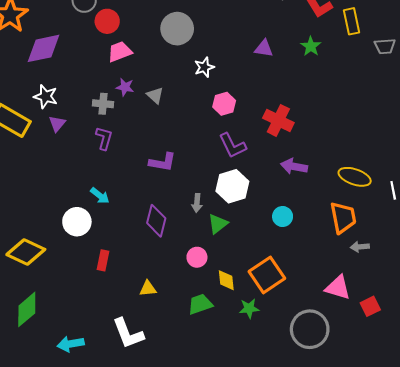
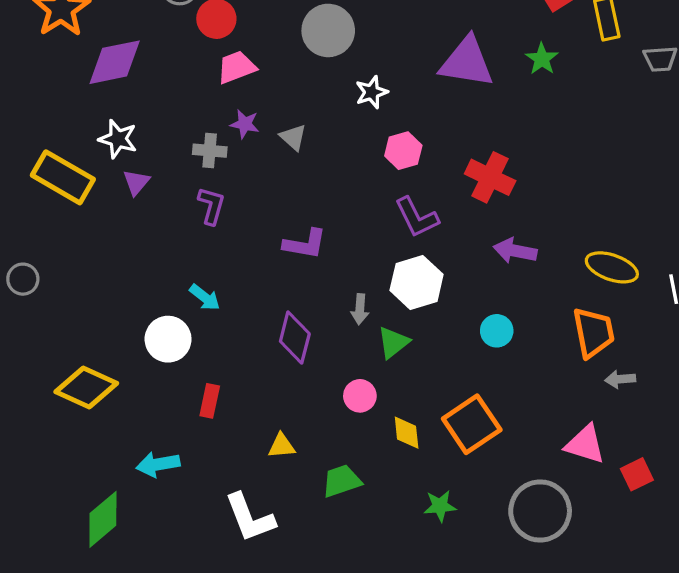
purple triangle: (264, 48) -> (467, 62), size x1.8
green trapezoid: (200, 304) -> (342, 481), moved
green star: (249, 308) -> (440, 506), moved
green diamond: (27, 309) -> (103, 519), moved
cyan arrow: (71, 344) -> (158, 464), moved

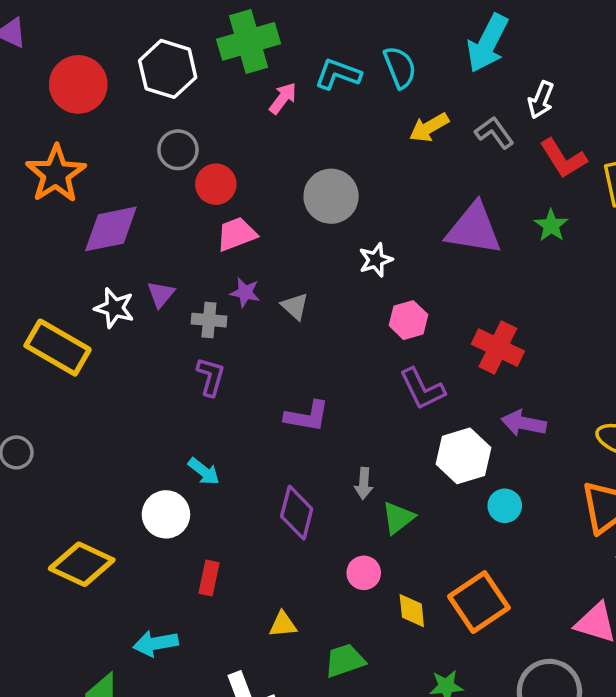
purple triangle: (136, 182) -> (161, 294), moved
white hexagon: (417, 282) -> (463, 456), moved

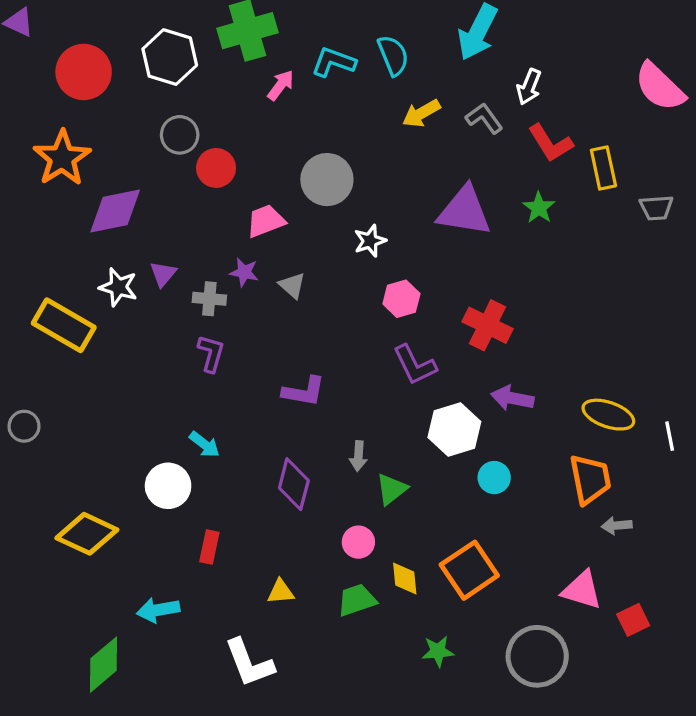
pink trapezoid: (236, 234) -> (266, 221), moved
green trapezoid: (345, 661) -> (357, 600), moved

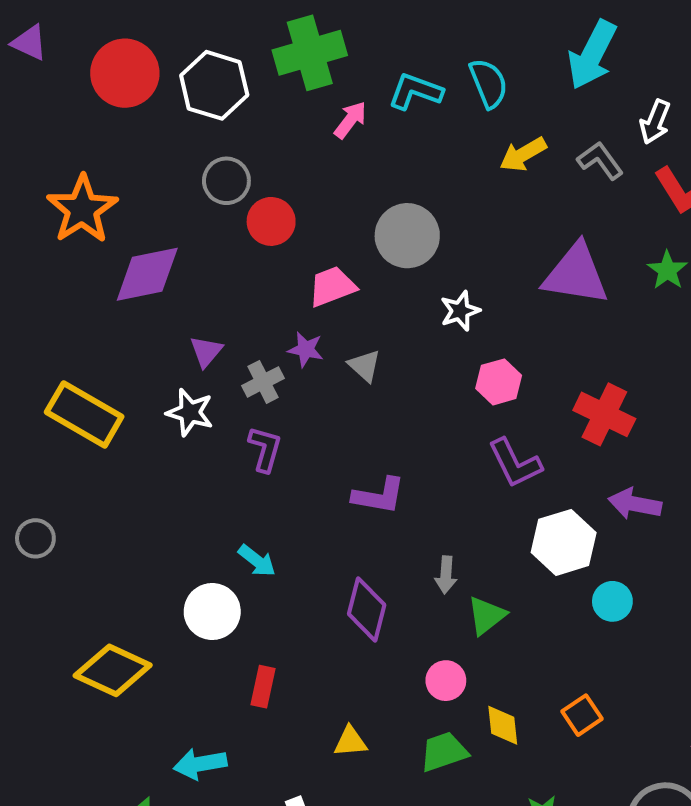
red circle: (84, 72) -> (125, 73), moved
white star: (118, 287) -> (190, 412), moved
gray cross: (209, 299) -> (263, 382), turned -32
orange square: (469, 570) -> (582, 715), size x0.6

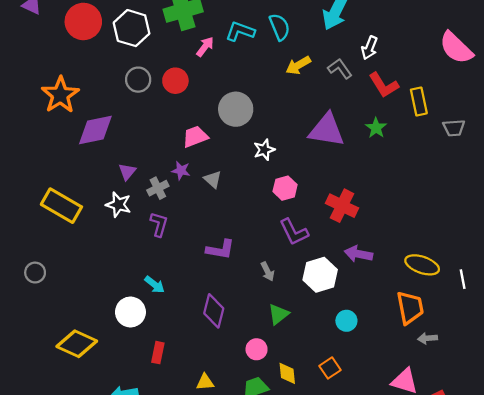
red circle: (271, 221) -> (175, 81), moved
gray arrow: (446, 575) -> (267, 271), moved, turned -30
cyan circle: (612, 601) -> (346, 321), moved

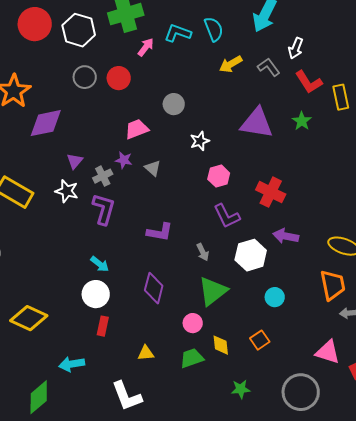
gray circle: (236, 109) -> (174, 104), size x0.7
purple L-shape: (159, 224) -> (104, 209), size x1.4
white circle: (130, 312) -> (96, 294), moved
green triangle: (278, 314) -> (213, 291), size x1.5

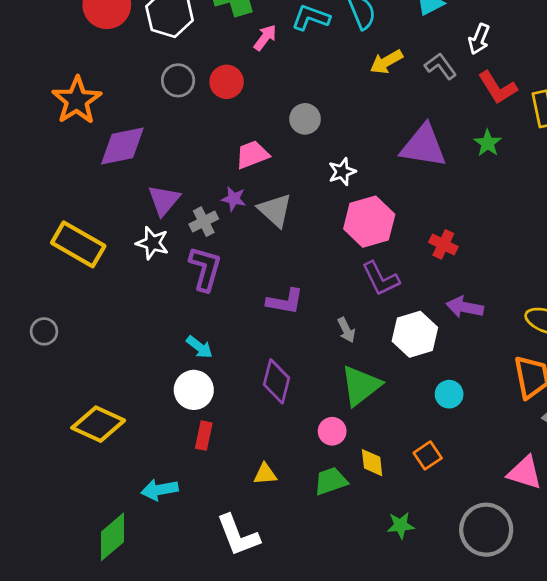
purple triangle: (75, 161) -> (164, 200), size x1.4
gray triangle: (153, 168) -> (275, 210), size x1.5
pink hexagon: (219, 176) -> (369, 222), size x1.6
red cross: (271, 192) -> (443, 244), size x0.7

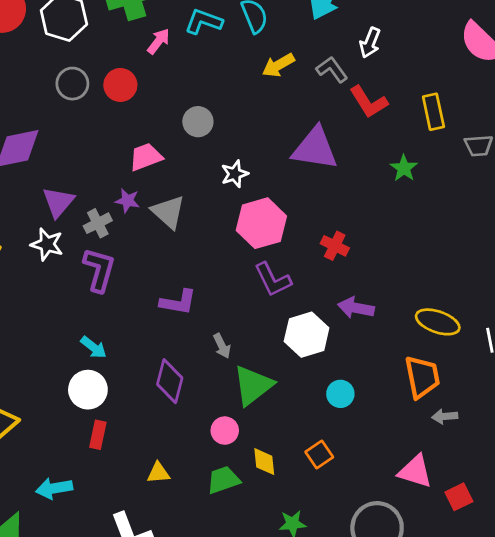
red L-shape: (498, 88) -> (369, 102), moved
green star: (488, 143) -> (404, 168), moved
gray arrow: (346, 330) -> (222, 346), moved

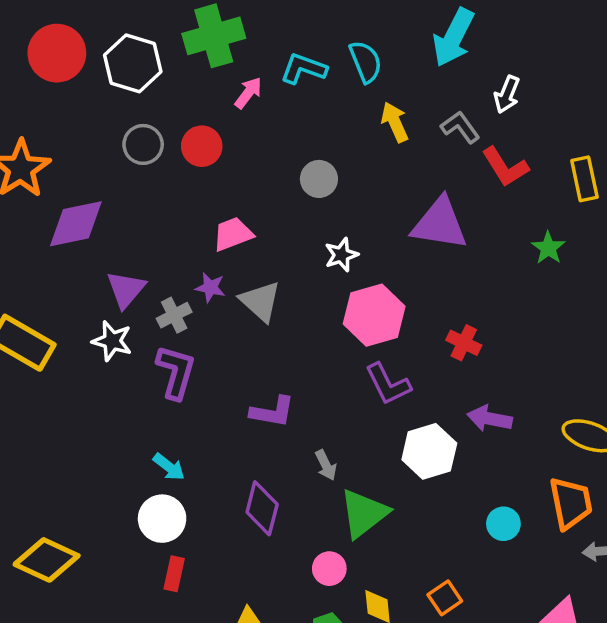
yellow arrow: (278, 65) -> (395, 122), turned 96
gray circle: (198, 122) -> (319, 179), moved
cyan circle: (340, 394) -> (503, 524), moved

